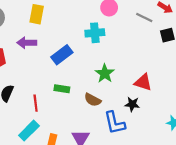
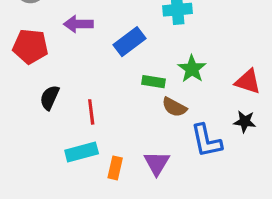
green rectangle: (62, 89) -> (154, 82), moved
black star: (132, 104) -> (245, 122), moved
cyan rectangle: (29, 131) -> (82, 152), turned 30

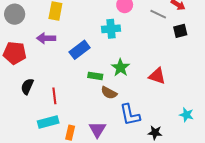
black star: (245, 122) -> (155, 133), moved

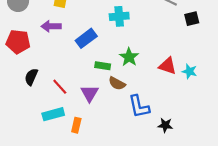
red line: (54, 96) -> (60, 87), turned -35
cyan star: (186, 115) -> (190, 71), moved
purple triangle: (97, 129) -> (89, 93), moved

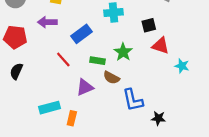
black square: (192, 19) -> (149, 25), moved
red triangle: (168, 66) -> (161, 46), moved
black semicircle: (31, 77) -> (16, 71), moved
red line: (60, 87) -> (63, 59), moved
purple triangle: (89, 93) -> (85, 87), turned 36

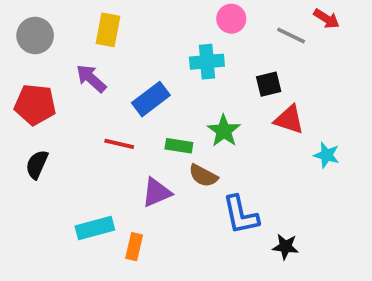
purple arrow: (47, 22) -> (91, 78), turned 42
red line: (63, 59) -> (119, 144), turned -35

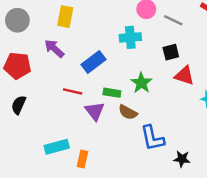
gray line: (291, 36) -> (173, 20), moved
purple triangle: (157, 192) -> (95, 111), moved, turned -45

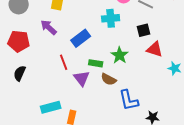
red line: (73, 91) -> (64, 62), turned 56

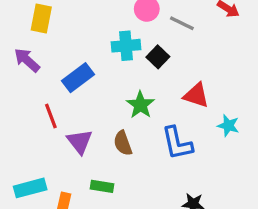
black square: (144, 30) -> (158, 57), moved, turned -32
green rectangle: (96, 63) -> (102, 186), moved
brown semicircle: (109, 79) -> (123, 143), turned 42
blue L-shape: (129, 100) -> (177, 143), moved

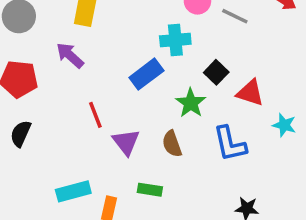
black square: (158, 57) -> (216, 72), moved
blue rectangle: (78, 78) -> (146, 74), moved

